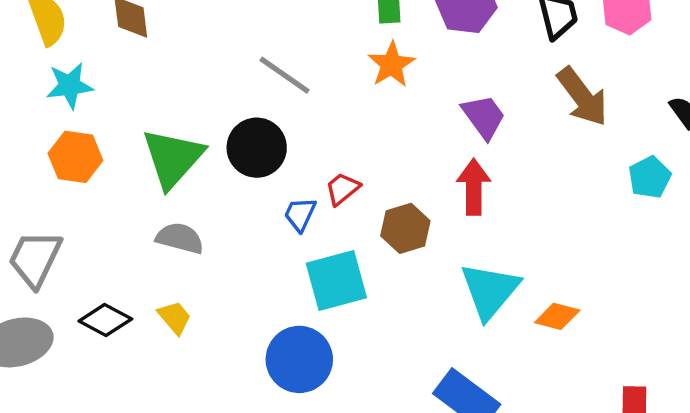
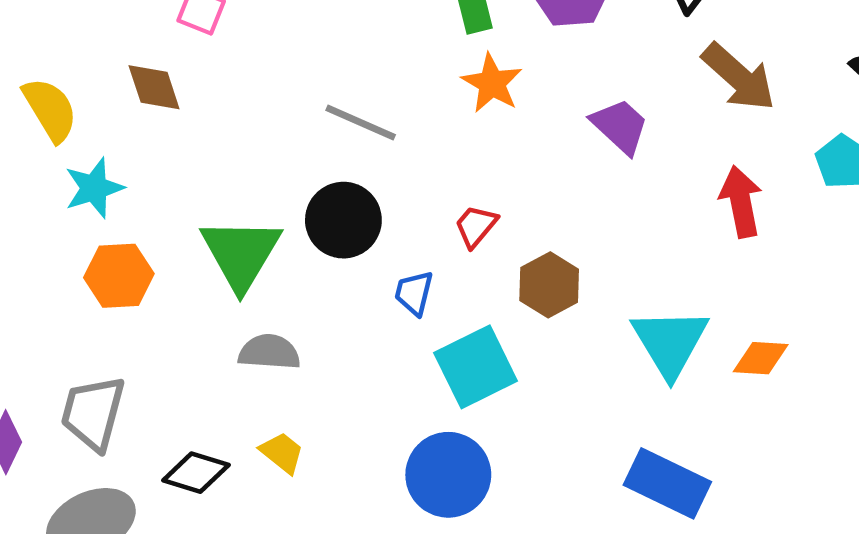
red arrow: (474, 187) -> (741, 202), moved
red trapezoid: (342, 189) -> (476, 226), moved

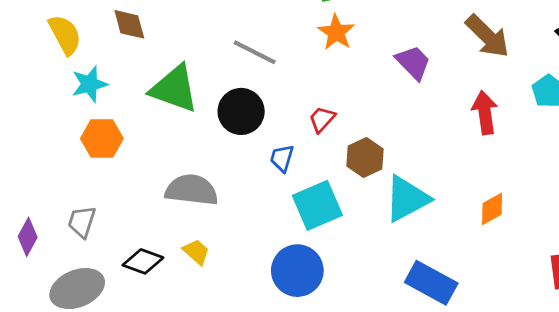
green triangle: (241, 253) -> (174, 89), moved, turned -44
cyan triangle: (670, 342) -> (407, 199), moved, turned 30
gray semicircle: (269, 352) -> (192, 190), size x1.4
orange diamond: (761, 358) -> (492, 209), turned -36
gray trapezoid: (93, 413) -> (82, 222), size x0.7

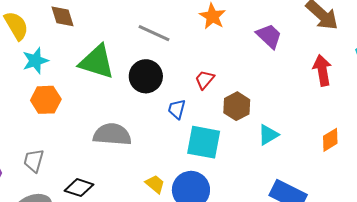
cyan triangle: (407, 199) -> (268, 135), size x0.6
cyan square: (317, 205) -> (204, 142), turned 36
yellow trapezoid: (196, 252) -> (155, 184), moved

